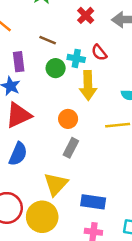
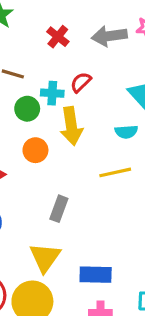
red semicircle: (99, 53) -> (81, 82), turned 91
orange circle: (68, 119) -> (35, 150), moved

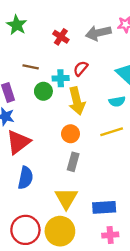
orange circle: (35, 150) -> (70, 134), moved

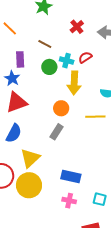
yellow triangle: (66, 198) -> (30, 158), moved

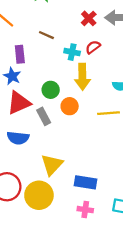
red cross: (77, 27) -> (89, 18), moved
green circle: (49, 67) -> (51, 90), moved
gray rectangle: (56, 132) -> (44, 116), moved, turned -56
blue semicircle: (14, 133) -> (18, 138), turned 72
yellow triangle: (30, 158) -> (52, 165), moved

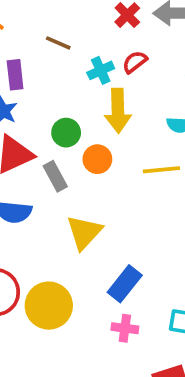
cyan cross: (72, 52) -> (101, 70), turned -35
yellow triangle: (52, 165) -> (84, 232), moved
blue rectangle: (85, 182) -> (125, 284), turned -60

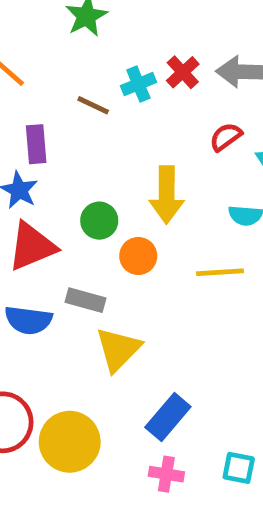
red semicircle: (135, 62) -> (226, 137), moved
cyan cross: (101, 70) -> (138, 84), moved
gray rectangle: (55, 176) -> (86, 300), moved, turned -48

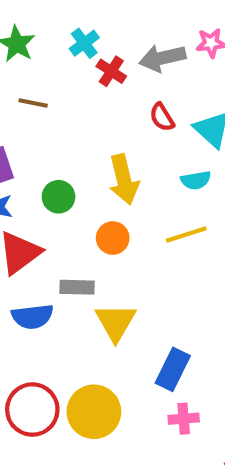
cyan cross: (138, 84) -> (84, 43), moved
brown line: (93, 105) -> (33, 103), moved
red semicircle: (226, 137) -> (162, 117), turned -72
green circle: (99, 221) -> (59, 197), moved

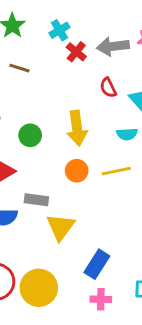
orange circle: (113, 238) -> (77, 171), moved

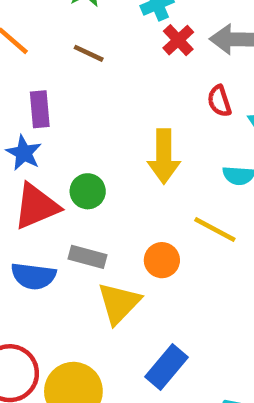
green circle: (30, 135) -> (88, 191), moved
orange circle: (77, 171) -> (162, 260), moved
yellow line: (116, 171) -> (215, 230), turned 32

